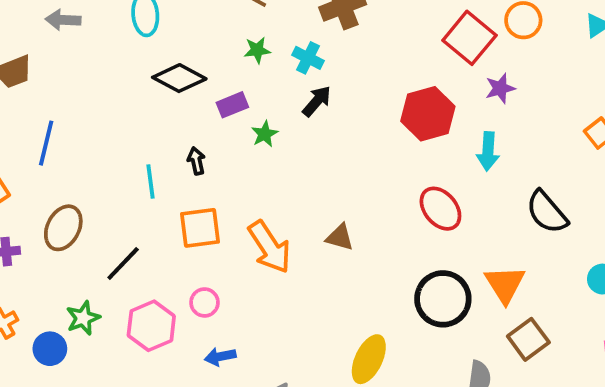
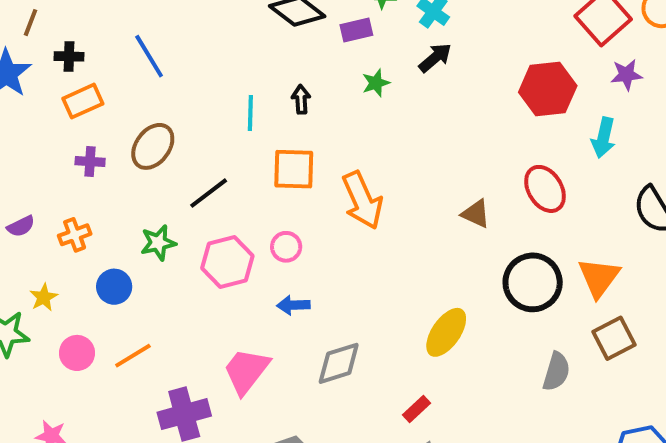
purple rectangle: (232, 105) -> (356, 30), moved
blue line: (46, 143) -> (149, 56), turned -54
brown triangle: (340, 237) -> (476, 214), moved
blue circle: (50, 349) -> (114, 287), moved

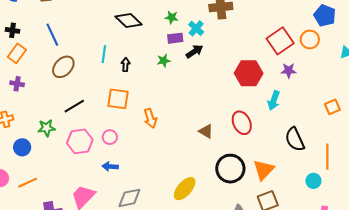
purple rectangle: (356, 30) -> (175, 38), moved
orange rectangle: (83, 101) -> (17, 53), turned -36
cyan line: (250, 113) -> (104, 54), moved
brown ellipse: (153, 146) -> (63, 67), moved
orange arrow: (362, 200) -> (150, 118), size x0.7

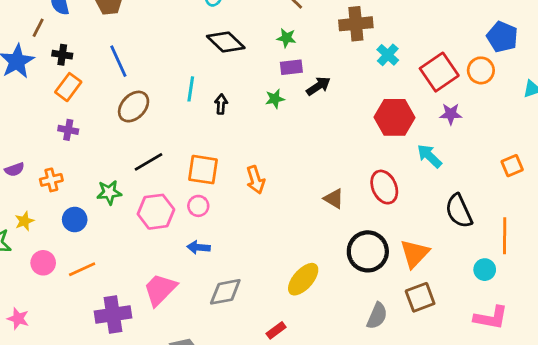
cyan cross: (196, 28) -> (388, 55), moved
orange square: (118, 99) -> (203, 170), moved
cyan arrow: (274, 101) -> (429, 156), turned 114

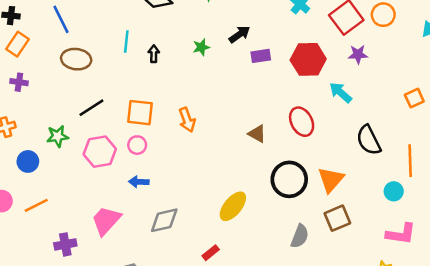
purple rectangle: (291, 67) -> (261, 56), moved
brown ellipse: (134, 107) -> (76, 59), turned 56
purple cross: (113, 314) -> (65, 244), size x0.7

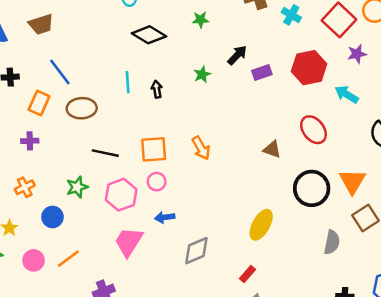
orange rectangle: (17, 44) -> (39, 103), moved
black line: (91, 108) -> (105, 153), turned 55
pink trapezoid: (106, 221) -> (129, 242), moved

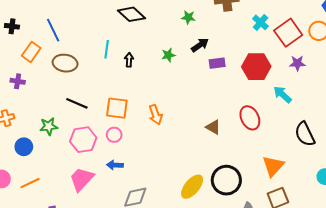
cyan cross: (291, 15) -> (261, 22), moved
green star: (200, 20) -> (188, 17), moved
black circle: (312, 188) -> (226, 180), moved

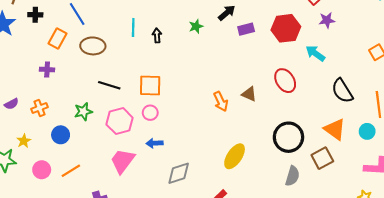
orange arrow: (156, 115) -> (221, 101), moved
orange triangle: (273, 166) -> (335, 129), moved, turned -30
black circle: (226, 180) -> (288, 137), moved

